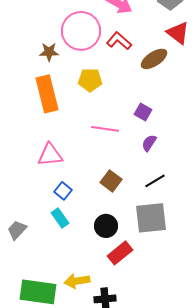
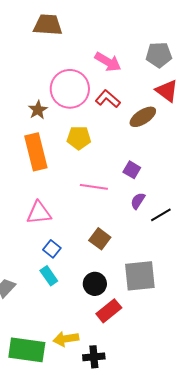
brown star: (49, 52) -> (38, 110), turned -30
black line: (155, 181) -> (161, 215), moved

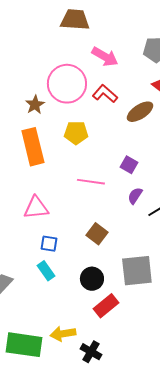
brown trapezoid: (48, 25) -> (75, 20), moved
blue square: (52, 249) -> (49, 244), turned -30
black cross: (94, 357) -> (91, 352), turned 35

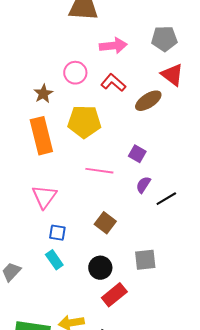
pink arrow: (105, 57) -> (113, 46), turned -36
pink circle: (67, 84) -> (75, 73), size x0.6
yellow pentagon: (76, 133) -> (84, 122), size x1.4
pink triangle: (36, 208) -> (44, 197), turned -48
gray square: (137, 271) -> (145, 260), size x0.7

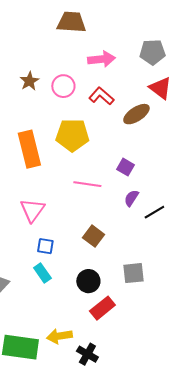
brown star: (43, 94) -> (29, 81), moved

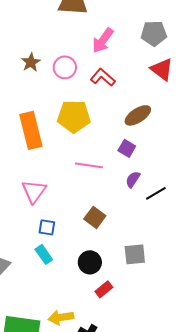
pink arrow: (101, 59) -> (103, 40), turned 132
brown ellipse: (136, 114) -> (138, 115), moved
red rectangle: (102, 308) -> (104, 289), size x0.7

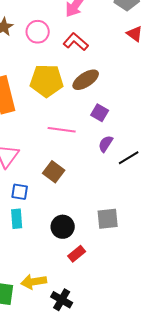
red triangle: (162, 69) -> (135, 34), size x0.7
brown ellipse: (138, 115) -> (86, 80), moved
brown square: (95, 217) -> (54, 172), moved
cyan rectangle: (44, 254) -> (17, 219), turned 30

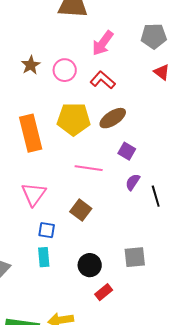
black line: (129, 158) -> (156, 196), turned -75

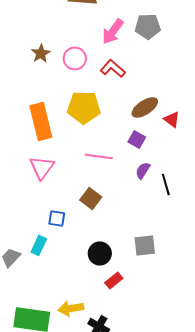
gray pentagon: (154, 36) -> (148, 26), moved
red triangle: (162, 72) -> (172, 119), moved
brown ellipse: (113, 118) -> (145, 107), moved
pink triangle: (34, 194) -> (42, 167), moved
cyan rectangle: (44, 257) -> (39, 245), moved, turned 30

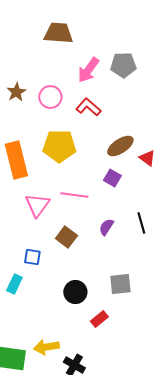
pink triangle: (42, 167) -> (37, 205), moved
purple semicircle: (143, 170) -> (106, 227), moved
red rectangle: (114, 280) -> (99, 319), moved

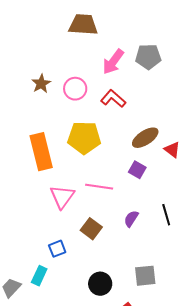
blue square: (32, 257) -> (57, 249), turned -30

